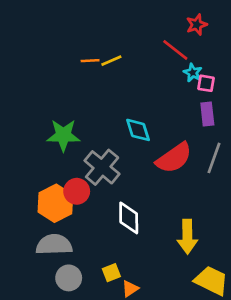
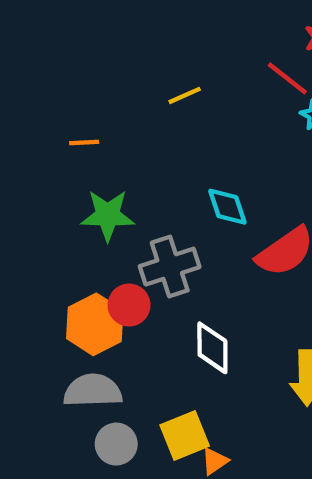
orange line: (90, 61) -> (84, 143), moved
gray cross: (102, 167) -> (170, 267), turned 32
yellow square: (111, 273) -> (185, 435), size x1.6

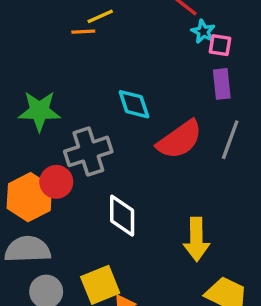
orange line: (84, 143) -> (83, 32), moved

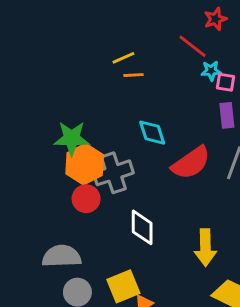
orange line: (83, 32) -> (133, 75), moved
cyan star: (203, 32) -> (211, 71), turned -30
orange hexagon: (29, 197) -> (85, 164), moved

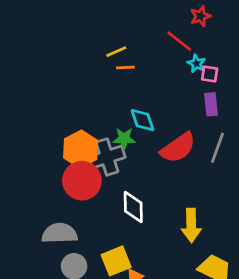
cyan star: (211, 71) -> (196, 64), turned 30
green star: (72, 138) -> (124, 139), moved, size x0.7
red circle: (86, 199) -> (82, 181), size x1.5

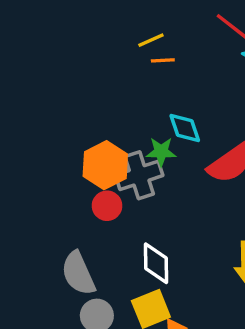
red circle: (82, 181) -> (107, 206), size x0.6
white diamond: (133, 207) -> (156, 263), moved
gray semicircle: (60, 233) -> (78, 273), turned -112

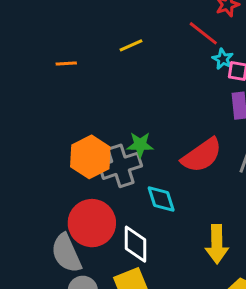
orange line: (163, 60) -> (66, 63), moved
cyan diamond: (185, 128) -> (161, 199), moved
red circle: (107, 206) -> (92, 223), moved, size x1.8

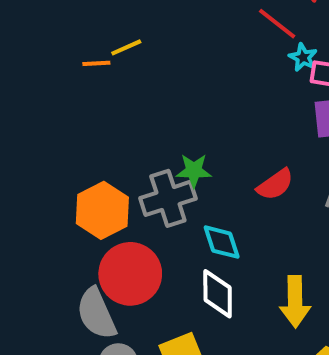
yellow line: (131, 45) -> (126, 47), moved
red semicircle: (202, 155) -> (275, 184), size x0.7
orange hexagon: (90, 157) -> (102, 210), moved
white diamond: (136, 244) -> (218, 294), moved

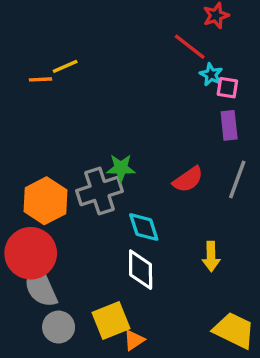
red circle: (130, 274) -> (31, 253), moved
yellow arrow: (295, 302) -> (211, 257), moved, size x0.7

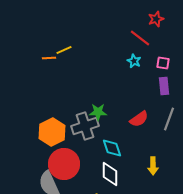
cyan star: (211, 75) -> (134, 61), moved
red circle: (31, 253) -> (64, 164), moved

